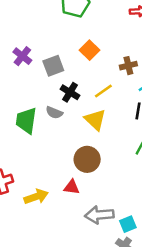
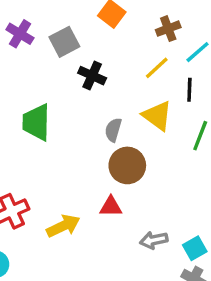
yellow line: (103, 91) -> (157, 68), moved
gray semicircle: (54, 113) -> (113, 130), moved, turned 91
yellow triangle: (95, 120) -> (157, 116), moved
gray arrow: (99, 215) -> (154, 240), size x0.7

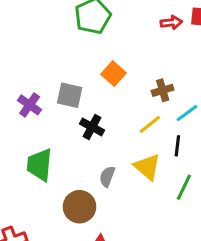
purple cross: (20, 34) -> (30, 105), moved
gray square: (64, 42) -> (70, 95), turned 36
brown circle: (127, 165) -> (80, 207), moved

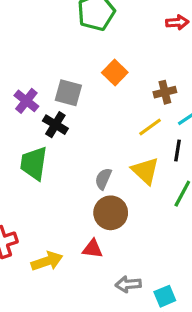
black cross: (92, 127) -> (55, 125), moved
brown circle: (80, 207) -> (111, 213), moved

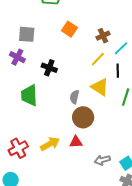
gray square: (68, 93) -> (27, 34), moved
black cross: (55, 125) -> (49, 68), moved
yellow arrow: (47, 261) -> (50, 144), moved

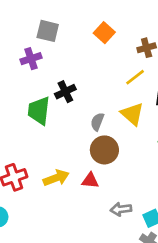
purple cross: (17, 57) -> (31, 59), turned 35
black cross: (49, 68) -> (65, 92), moved, turned 35

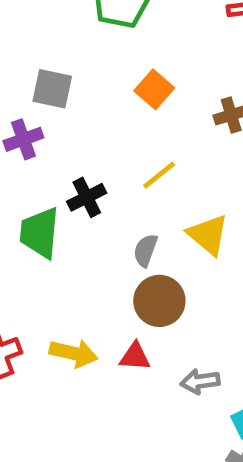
yellow line: (135, 77) -> (159, 175), moved
yellow arrow: (56, 178) -> (74, 353), turned 35
gray arrow: (121, 209) -> (200, 381), moved

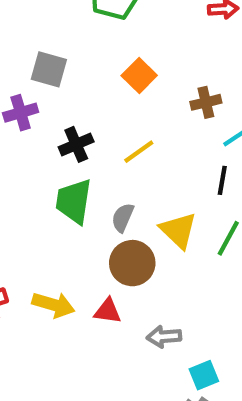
black cross: (87, 197) -> (76, 144), moved
green trapezoid: (40, 233) -> (74, 201), moved
yellow triangle: (208, 235) -> (178, 230), moved

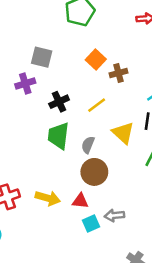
brown cross: (206, 102) -> (119, 73), moved
yellow triangle: (178, 230) -> (123, 133), moved
cyan square: (204, 375) -> (91, 223), moved

